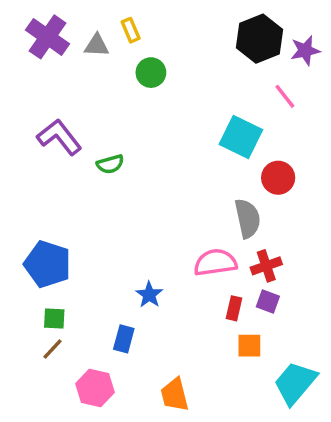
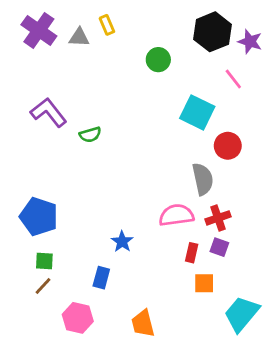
purple star: (305, 51) -> (250, 42), turned 30
green circle: (151, 73) -> (158, 60), moved

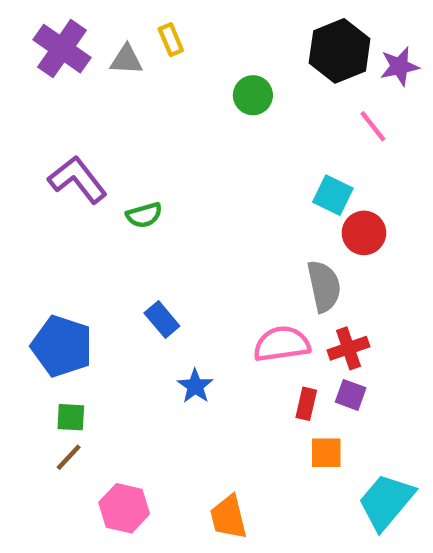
purple star: (250, 42) -> (399, 66), turned -30
cyan square: (197, 112) -> (333, 195), moved, size x0.7
blue rectangle: (101, 278) -> (162, 319), moved, turned -55

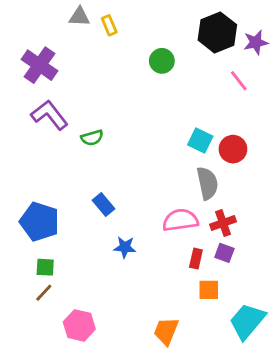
purple cross: (62, 49) -> (40, 65), moved
gray triangle: (126, 60) -> (79, 17), moved
cyan square: (333, 195) -> (200, 141), moved
blue star: (195, 386) -> (125, 247), turned -30
orange trapezoid: (229, 517) -> (166, 331), moved, turned 36

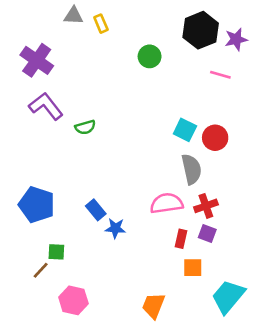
pink line: (239, 81) -> (220, 75), turned -36
blue rectangle: (104, 205) -> (96, 210), moved
green square: (45, 267) -> (56, 252), moved

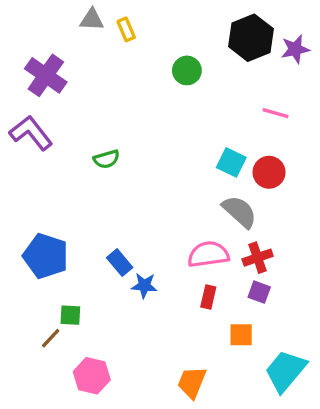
pink line: (220, 75) -> (276, 113), moved
purple L-shape: (46, 106) -> (31, 133), moved
gray semicircle: (192, 169) -> (239, 212), turned -36
red rectangle: (181, 239) -> (208, 297), moved

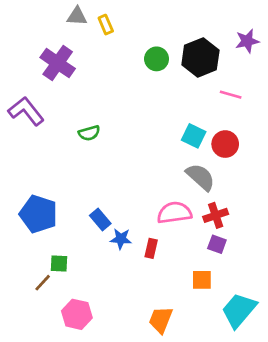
black hexagon: (251, 38) -> (200, 58), moved
purple cross: (46, 75) -> (58, 63), moved
red rectangle: (208, 297) -> (151, 248), moved

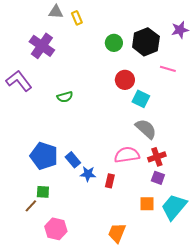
red circle: (225, 144) -> (125, 80), moved
blue pentagon: (38, 214) -> (44, 156), moved
cyan trapezoid: (239, 310) -> (174, 207), moved

